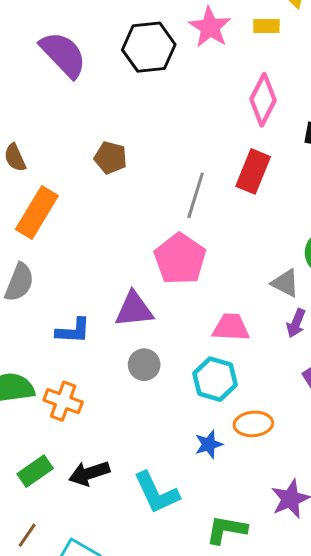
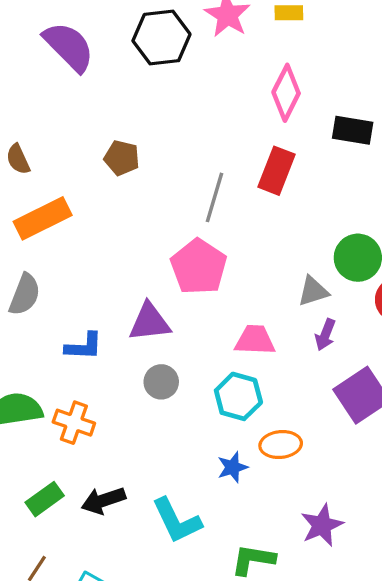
orange rectangle: (37, 212) -> (43, 218), turned 33
gray triangle: (285, 283) -> (313, 291), turned -44

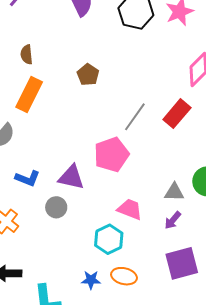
orange rectangle: (43, 218) -> (29, 94), turned -56
gray circle: (161, 382) -> (56, 207), moved

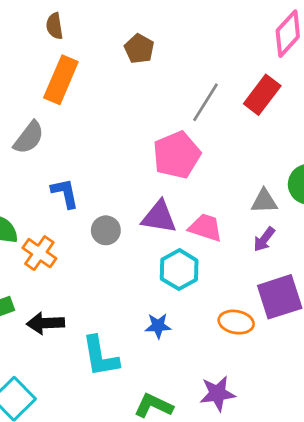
purple triangle: (71, 177) -> (159, 217), moved
blue L-shape: (28, 178) -> (65, 193), turned -120
orange ellipse: (124, 276) -> (236, 322), moved

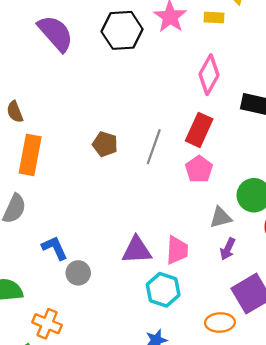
brown pentagon: (139, 49) -> (105, 144), moved
pink pentagon: (177, 155) -> (199, 169), moved, size x0.7
pink trapezoid: (206, 228) -> (177, 250), turned 88
gray circle: (106, 230) -> (78, 273), moved
orange cross: (39, 253) -> (47, 324), moved

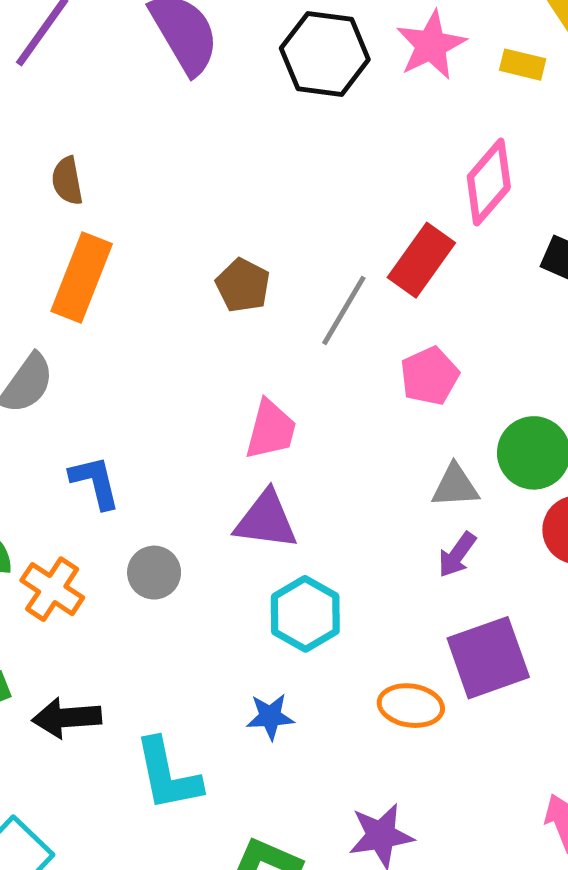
red rectangle: (199, 130) -> (421, 260), moved
pink trapezoid: (177, 250) -> (271, 430), moved
gray circle: (78, 273) -> (154, 573), moved
orange cross: (47, 324) -> (52, 589), moved

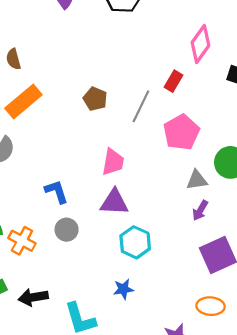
red rectangle: (421, 260) -> (173, 81), size x0.7
orange rectangle: (82, 278) -> (23, 101), turned 33
pink pentagon: (429, 376) -> (181, 132), size x1.4
blue L-shape: (95, 482) -> (57, 192), moved
orange ellipse: (411, 706) -> (211, 306), moved

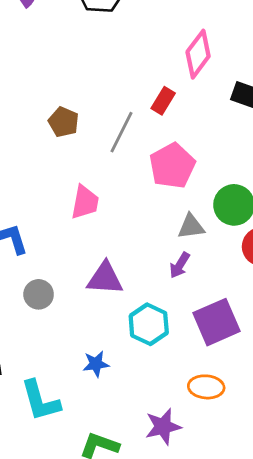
purple triangle: (114, 202) -> (105, 278), moved
purple arrow: (200, 210) -> (180, 265), moved
gray circle: (67, 230) -> (39, 294), moved
cyan hexagon: (135, 242) -> (149, 324), moved

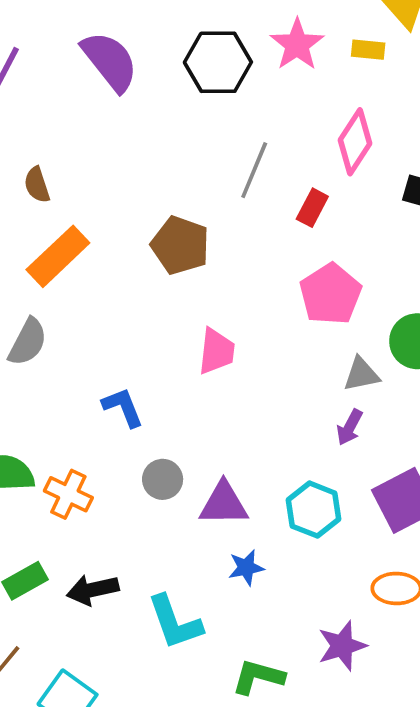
brown pentagon: (64, 122) -> (180, 245), size x1.4
gray line: (121, 132) -> (254, 170), moved
purple triangle: (105, 278) -> (224, 504), moved

